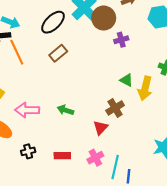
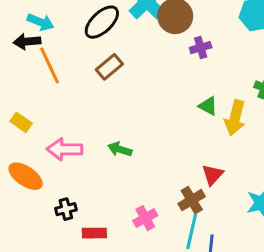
brown cross: (115, 108) -> (192, 200), moved
red triangle: (101, 128) -> (213, 175), moved
red rectangle: (62, 156) -> (94, 233), moved
pink cross: (95, 158) -> (145, 218), moved

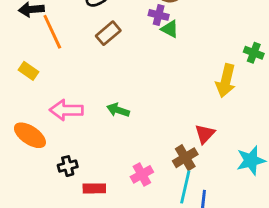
purple cross: (201, 48) -> (159, 15), moved, turned 30
green triangle: (208, 106) -> (170, 29), moved
yellow rectangle: (21, 122) -> (29, 71), moved

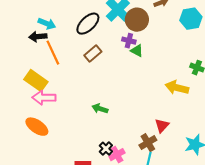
yellow rectangle: (29, 71) -> (36, 81), size x1.6
yellow arrow: (226, 81) -> (177, 88), turned 90
pink arrow: (66, 110) -> (44, 98), moved
black cross: (68, 166) -> (106, 149), moved, turned -32

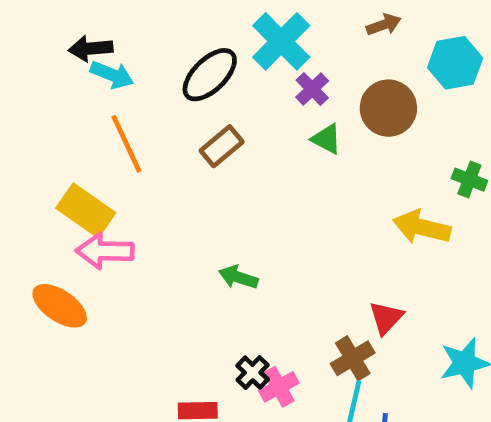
brown circle: (137, 20) -> (388, 108), moved
black arrow: (38, 37) -> (91, 49), moved
purple cross: (129, 41) -> (312, 89), moved, turned 32
orange ellipse: (37, 127) -> (60, 306), moved

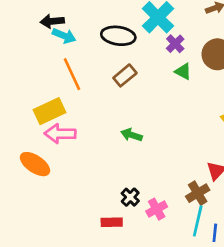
black ellipse: (210, 75) -> (118, 36), turned 52
yellow rectangle: (86, 211) -> (50, 111), turned -60
green arrow: (238, 277) -> (132, 135), moved
black cross: (253, 373) -> (130, 197), moved

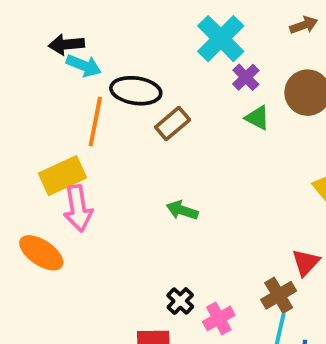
black ellipse: (118, 36) -> (136, 91), moved
orange line: (72, 74) -> (95, 122), turned 36
pink arrow: (60, 134) -> (78, 208), turned -100

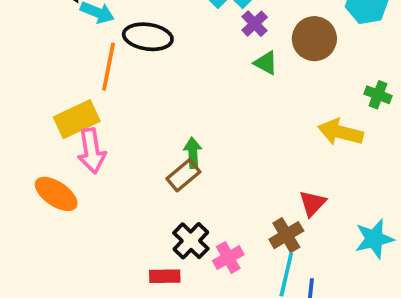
brown rectangle: (173, 124) -> (183, 175), moved
green arrow: (182, 210) -> (193, 153), turned 68
black cross: (180, 301) -> (191, 241), size x1.4

